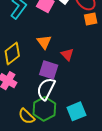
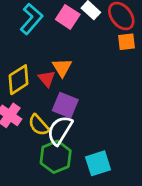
red triangle: (67, 54) -> (47, 79), moved
yellow semicircle: (26, 116) -> (39, 125), moved

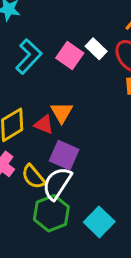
red triangle: (47, 79) -> (44, 125), turned -30
cyan square: (98, 163) -> (99, 222), turned -30

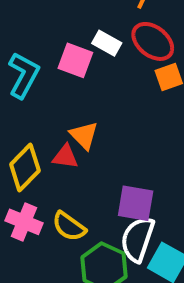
purple square: (64, 155) -> (136, 203), moved
white semicircle: (57, 183) -> (138, 239), moved

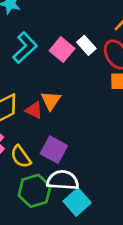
purple square: (136, 203) -> (54, 150), moved
white semicircle: (138, 239) -> (63, 180), turned 56

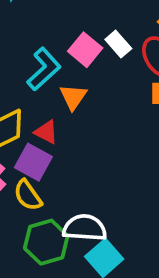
cyan L-shape: (25, 48) -> (44, 69), moved
orange triangle: (51, 101) -> (73, 97), moved
purple square: (54, 150) -> (33, 162), moved

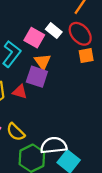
orange triangle: (73, 97) -> (43, 62), moved
purple square: (33, 162) -> (37, 77), moved

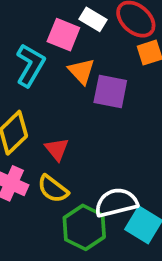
purple square: (37, 77) -> (110, 92), moved
red triangle: (20, 92) -> (57, 149), moved, turned 42

